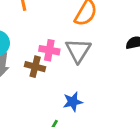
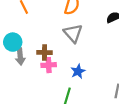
pink cross: (49, 50) -> (49, 65), moved

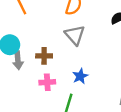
pink cross: (49, 65) -> (47, 82), moved

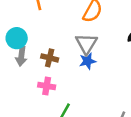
blue star: (80, 76) -> (88, 61), moved

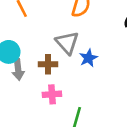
gray triangle: (86, 44) -> (67, 43), moved

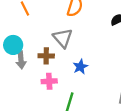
blue star: (88, 58) -> (80, 67), moved

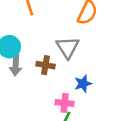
pink cross: (49, 81) -> (65, 103), moved

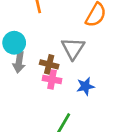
pink cross: (65, 103) -> (52, 79), moved

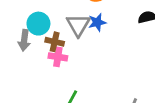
cyan circle: (14, 43) -> (38, 24), moved
blue star: (85, 86) -> (97, 22), moved

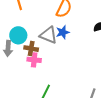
gray triangle: (78, 25) -> (48, 35), turned -36

